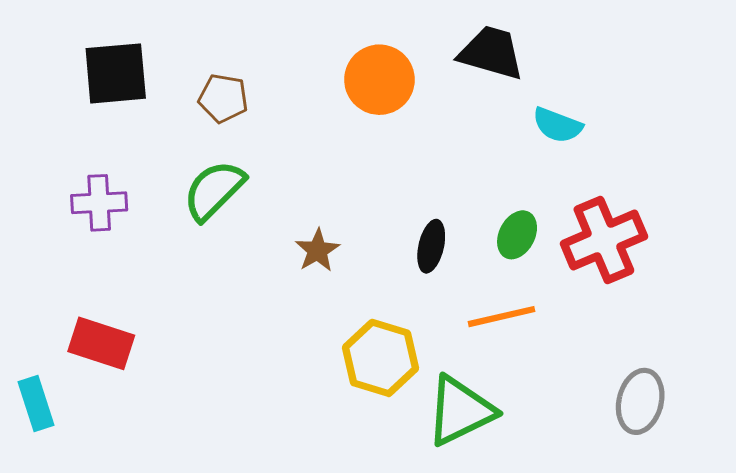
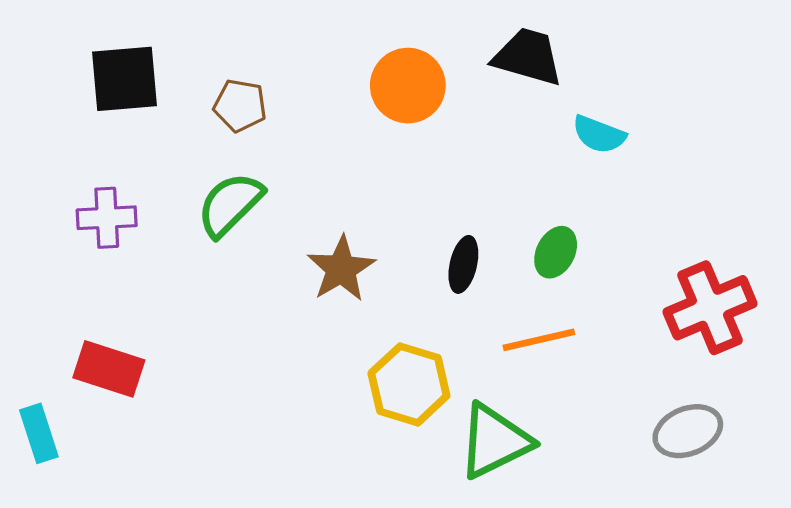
red cross: (604, 240) -> (710, 308), moved
brown star: (317, 250) -> (341, 269), size x1.4
gray ellipse: (640, 401) -> (688, 431), turned 54

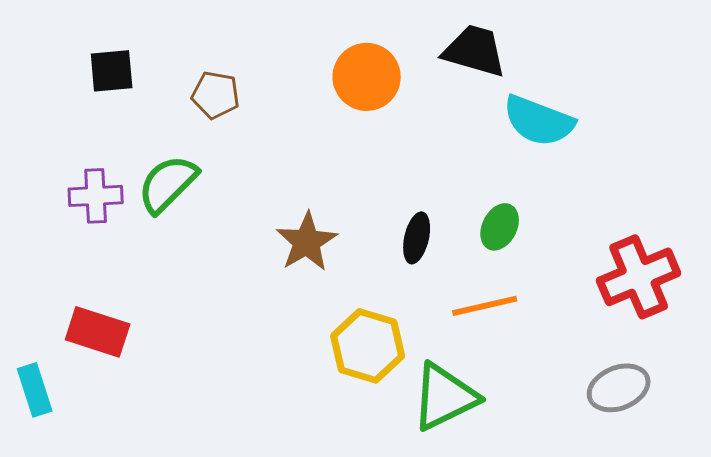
black square: (124, 79) -> (112, 71), size x0.7
cyan semicircle: (599, 134) -> (539, 121), size x1.5
green semicircle: (230, 204) -> (168, 184), moved

